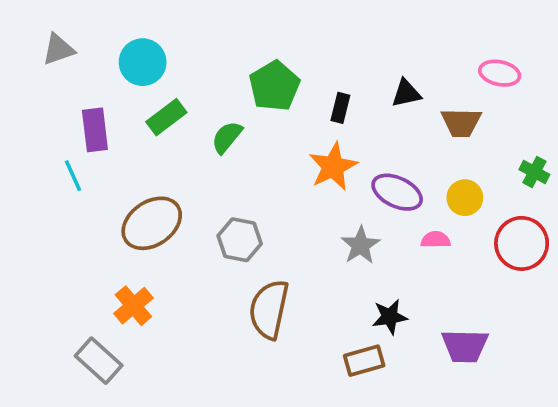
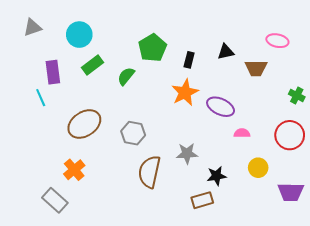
yellow circle: (465, 198) -> (258, 168), moved
gray star: (360, 245) -> (187, 153), moved, turned 30
purple trapezoid: (465, 346) -> (291, 192), moved

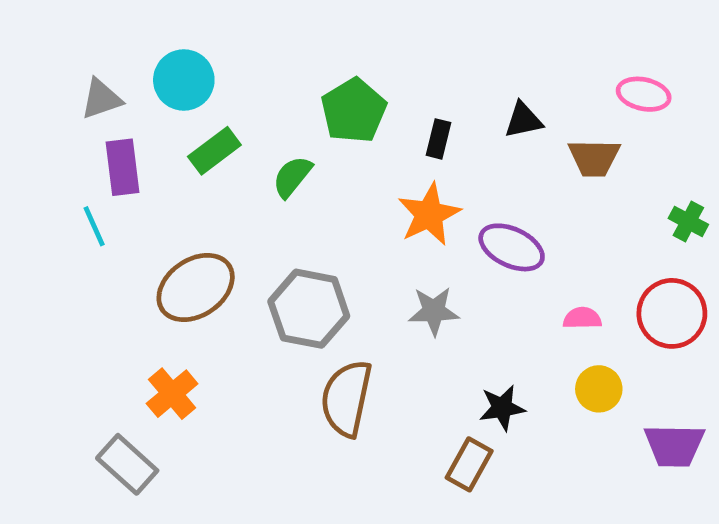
gray triangle: (33, 27) -> (101, 99), moved
gray hexagon: (133, 133) -> (309, 309), size x1.4
pink semicircle: (242, 133) -> (582, 318), moved
gray star: (187, 153) -> (434, 311), moved
brown rectangle: (202, 200) -> (469, 464), turned -45

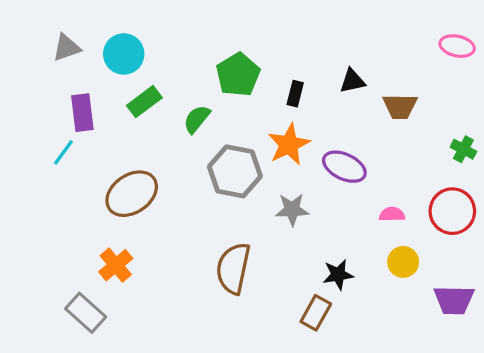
pink ellipse: (644, 94) -> (457, 46), moved
gray triangle: (101, 99) -> (67, 48), moved
cyan line: (94, 226) -> (63, 152), turned 60
gray hexagon: (309, 309) -> (235, 171), moved

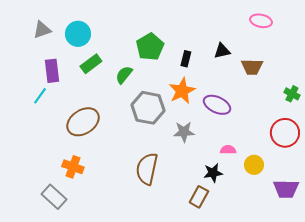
pink ellipse: (457, 46) -> (261, 21), moved
pink semicircle: (392, 214) -> (228, 150), moved
orange cross: (116, 265) -> (73, 167), turned -30

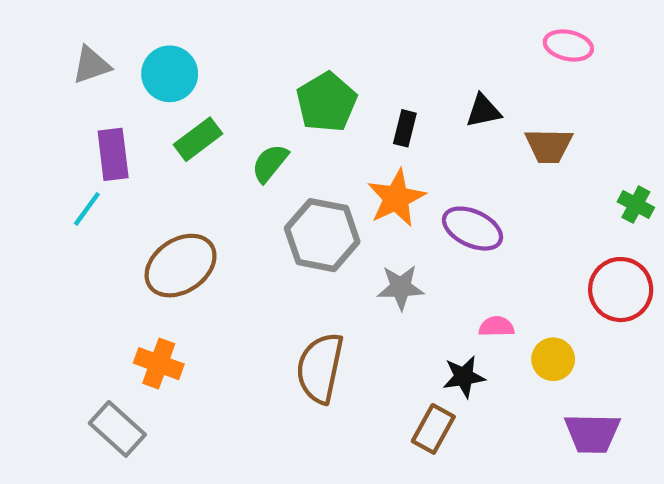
purple trapezoid: (286, 189) -> (592, 433), moved

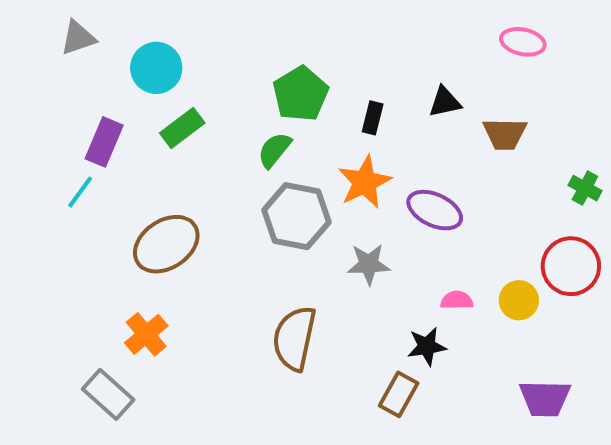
gray triangle: (91, 65) -> (78, 38), moved
purple rectangle: (113, 154) -> (104, 142), turned 30
green semicircle: (270, 163) -> (274, 150), moved
yellow circle: (553, 359) -> (519, 300), moved
orange cross: (159, 364) -> (146, 334), turned 30

